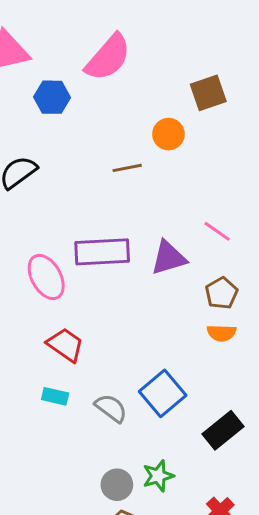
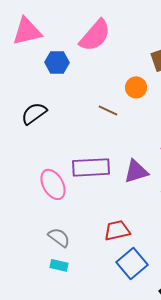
brown line: (127, 168) -> (108, 110), turned 36
red trapezoid: (65, 345) -> (117, 230), moved, turned -48
gray semicircle: (111, 408) -> (59, 237), moved

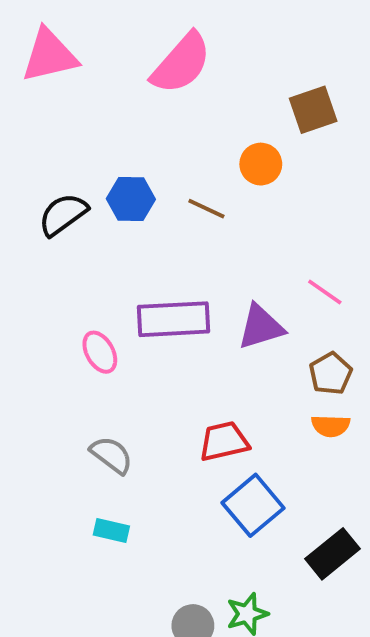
blue hexagon: (57, 62) -> (131, 199), moved
pink ellipse: (53, 184) -> (100, 352), size x0.7
cyan rectangle: (59, 265) -> (111, 531), moved

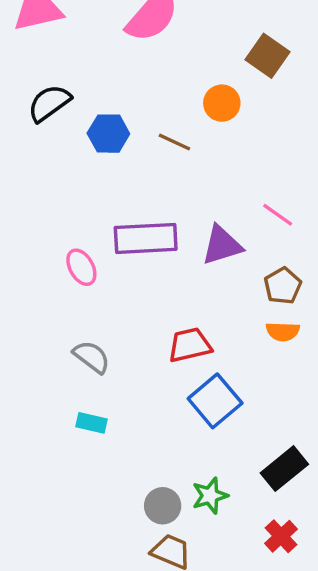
brown square: (313, 110) -> (268, 56), turned -36
black semicircle: (63, 214) -> (49, 103), moved
black rectangle: (333, 554) -> (284, 469), moved

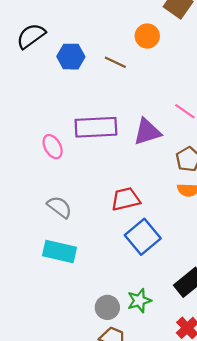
cyan rectangle: (92, 423) -> (59, 252), size x1.6

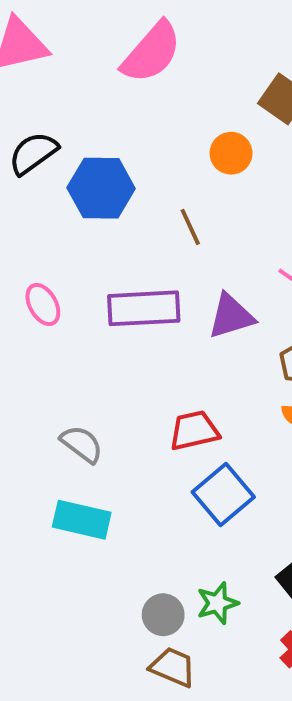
blue hexagon: (71, 57) -> (101, 188), size x1.4
brown line: (115, 62) -> (190, 227), moved, turned 40
pink ellipse: (53, 147) -> (43, 304), moved

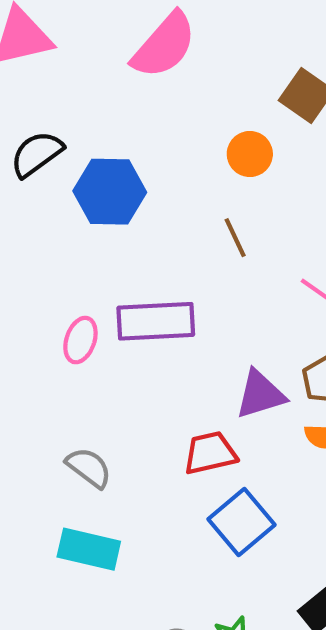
brown line: (190, 227) -> (235, 238), moved
pink ellipse: (43, 304) -> (80, 340), moved, turned 48
purple triangle: (231, 316) -> (260, 394), moved

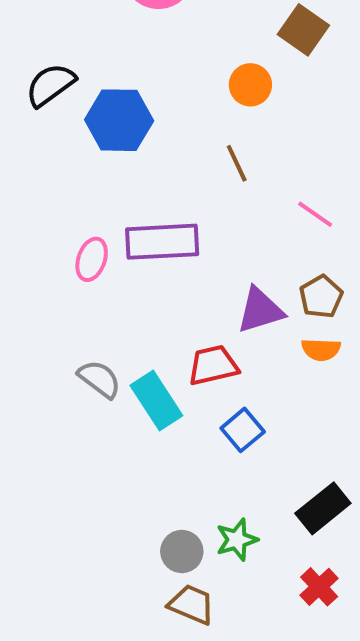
blue square: (241, 522) -> (243, 430), size x0.7
cyan rectangle: (89, 549) -> (156, 401), moved, turned 44

